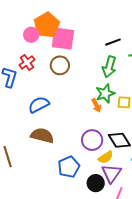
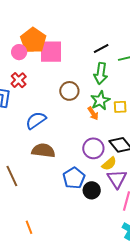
brown circle: (60, 65) -> (69, 91), moved
black circle: (96, 183) -> (92, 190), moved

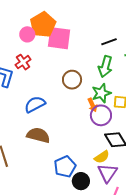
purple circle: (93, 148) -> (101, 115), moved

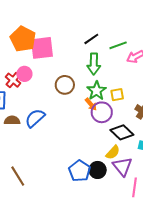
pink circle: (27, 34) -> (24, 74), moved
brown semicircle: (38, 135) -> (12, 120), moved, size x0.7
black circle: (81, 181) -> (98, 170), moved

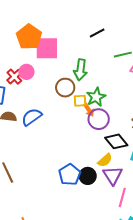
black line: (91, 39) -> (97, 33), moved
green arrow: (94, 64) -> (81, 70), moved
yellow square: (117, 95) -> (80, 101), moved

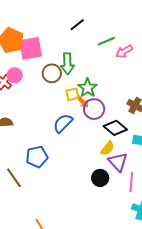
brown circle: (65, 88) -> (52, 73), moved
blue semicircle: (32, 117) -> (63, 123), moved
blue pentagon: (70, 175) -> (37, 157), moved, turned 30
black circle: (88, 176) -> (100, 178), moved

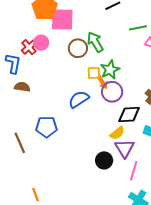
green arrow: (67, 64) -> (95, 42), turned 140
black diamond: (115, 128) -> (129, 115), turned -55

